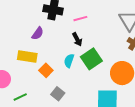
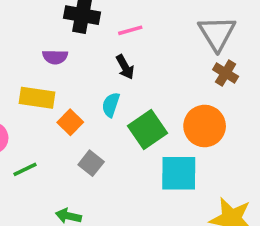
purple semicircle: (38, 33) -> (55, 57), turned 56
green square: (91, 59) -> (148, 129), moved

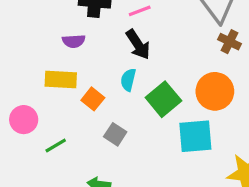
black arrow: (125, 67) -> (138, 45), size x1.4

